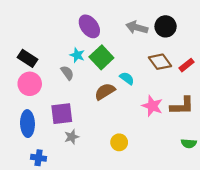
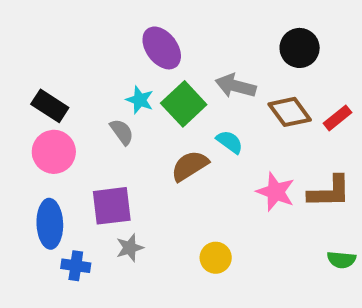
gray arrow: (137, 27) -> (236, 86), moved
blue cross: (39, 158) -> (76, 266), moved

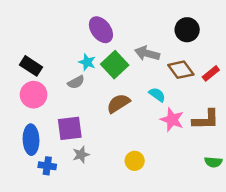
gray semicircle: (122, 132) -> (76, 82), turned 98
cyan semicircle: (230, 142) -> (157, 95), moved

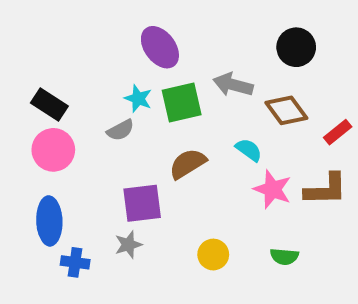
green square: (115, 65) -> (182, 102), turned 30
red rectangle: (211, 73) -> (338, 132), moved
purple square: (70, 128) -> (142, 203), moved
green semicircle: (213, 162) -> (284, 256), moved

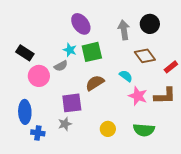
gray arrow: (233, 85) -> (124, 30), moved, turned 66
pink circle: (53, 150) -> (39, 76), moved
green semicircle: (284, 256) -> (144, 130), size x1.5

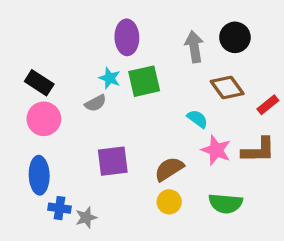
purple ellipse: (81, 24) -> (127, 37), turned 35
pink circle: (39, 76) -> (44, 119), moved
brown semicircle: (95, 83) -> (169, 169), moved
gray star: (65, 124) -> (86, 218), moved

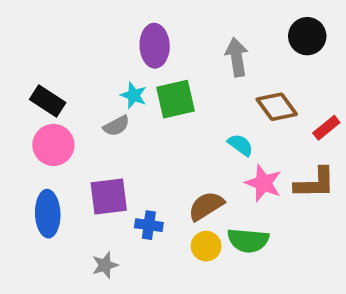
black circle: (235, 37) -> (307, 36), moved
purple square: (113, 161) -> (109, 196), moved
green semicircle: (226, 203) -> (248, 240), moved
blue cross: (60, 208) -> (149, 225), moved

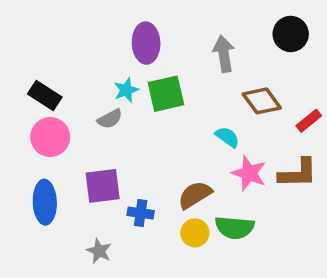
cyan star: (134, 95) -> (126, 90), turned 30
gray star: (105, 265) -> (99, 251), turned -30

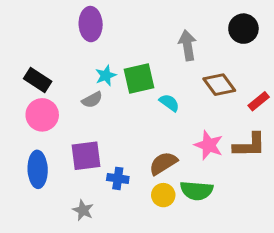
purple ellipse: (146, 43) -> (91, 24), moved
cyan semicircle: (227, 137) -> (169, 103), moved

